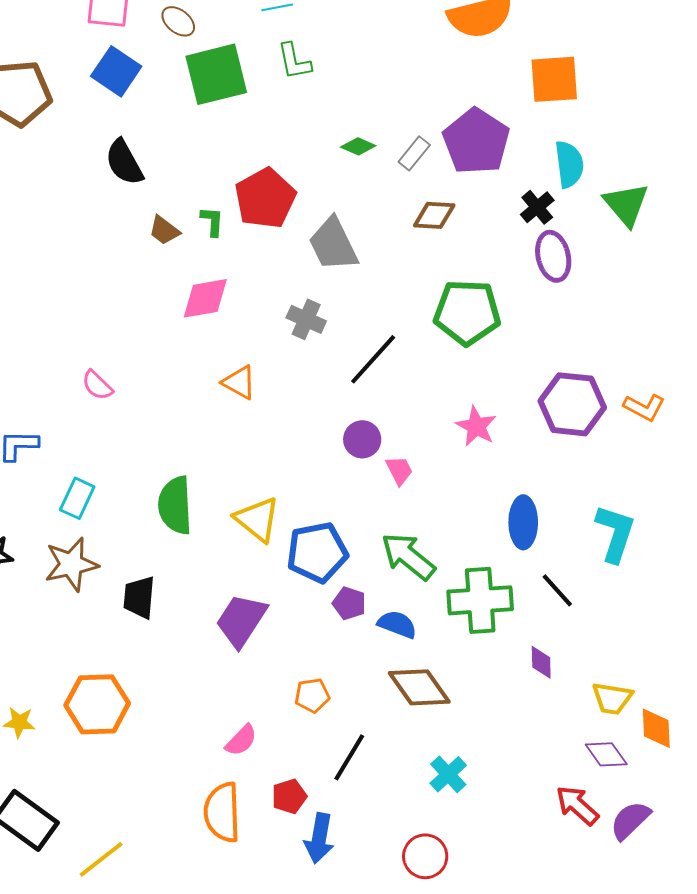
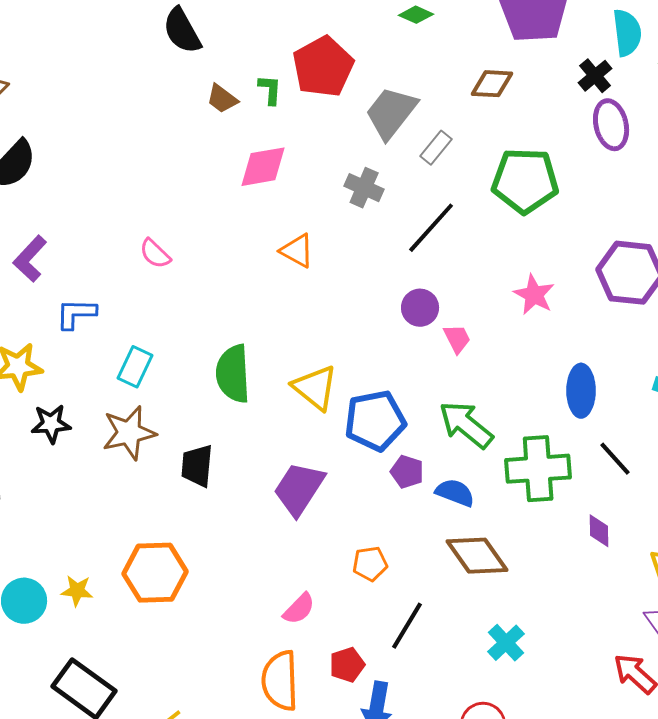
gray rectangle: (414, 153) -> (436, 148), moved
gray trapezoid: (333, 244) -> (391, 113), turned 64

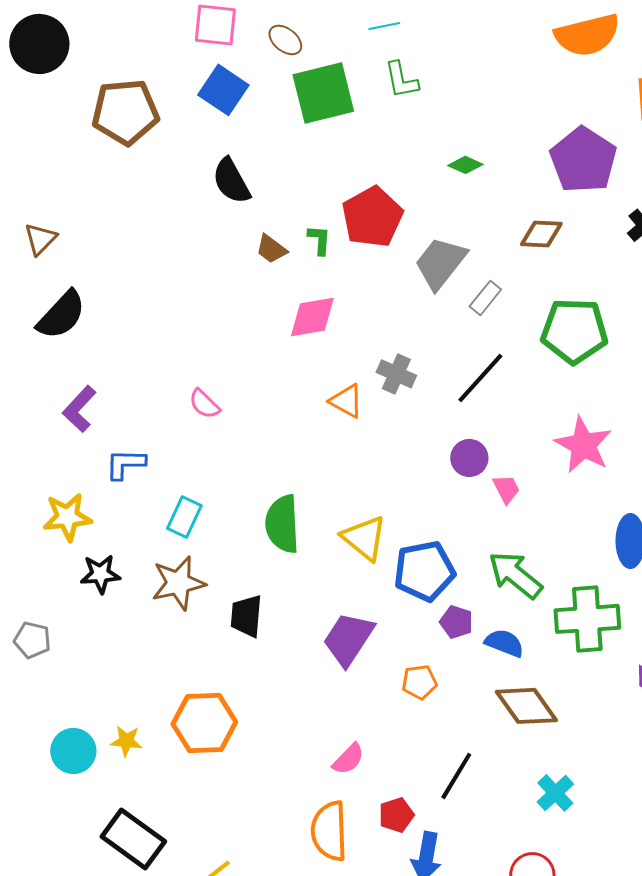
gray cross: (364, 188) -> (396, 374), moved
pink star: (534, 295) -> (583, 445), size x1.4
orange pentagon: (370, 564) -> (419, 682), moved

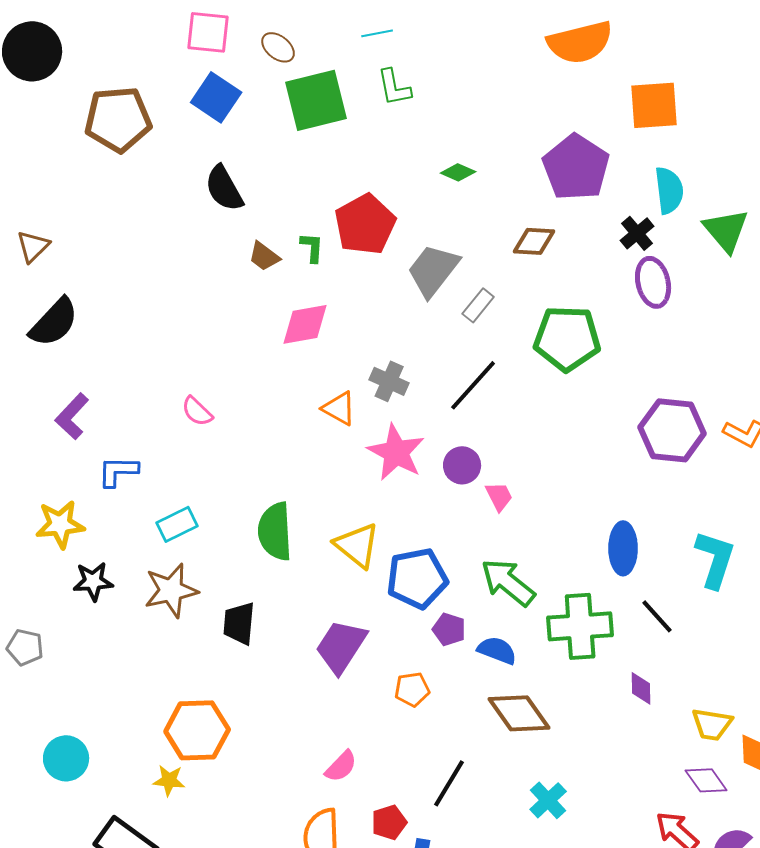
pink star: (583, 445) -> (396, 452), moved
cyan rectangle: (184, 517) -> (177, 524), turned 39
yellow star: (126, 741) -> (169, 780), moved

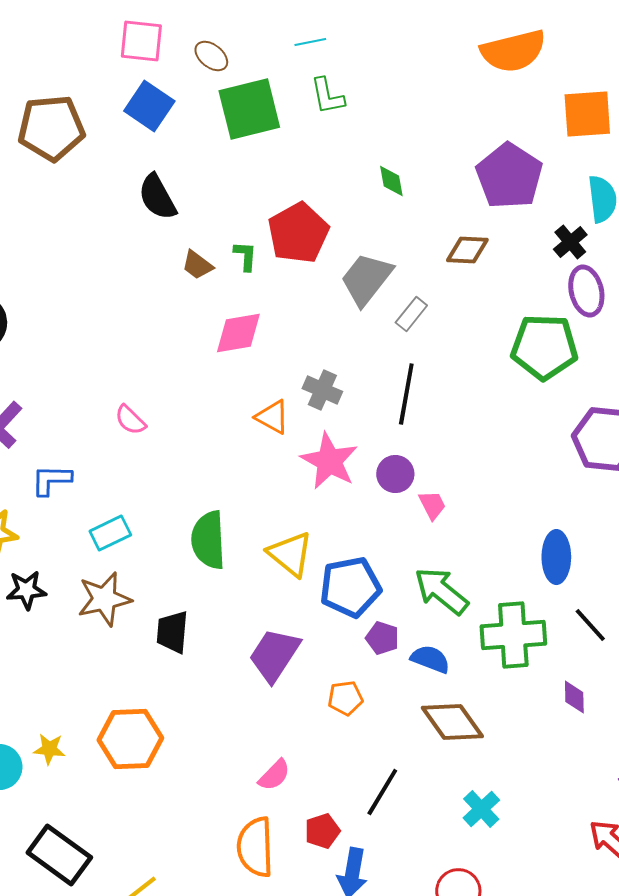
green diamond: (458, 172) -> (391, 181), turned 56
green pentagon: (567, 338) -> (544, 347), moved
black line: (473, 385) -> (406, 394), turned -32
yellow star: (169, 780) -> (49, 749), moved

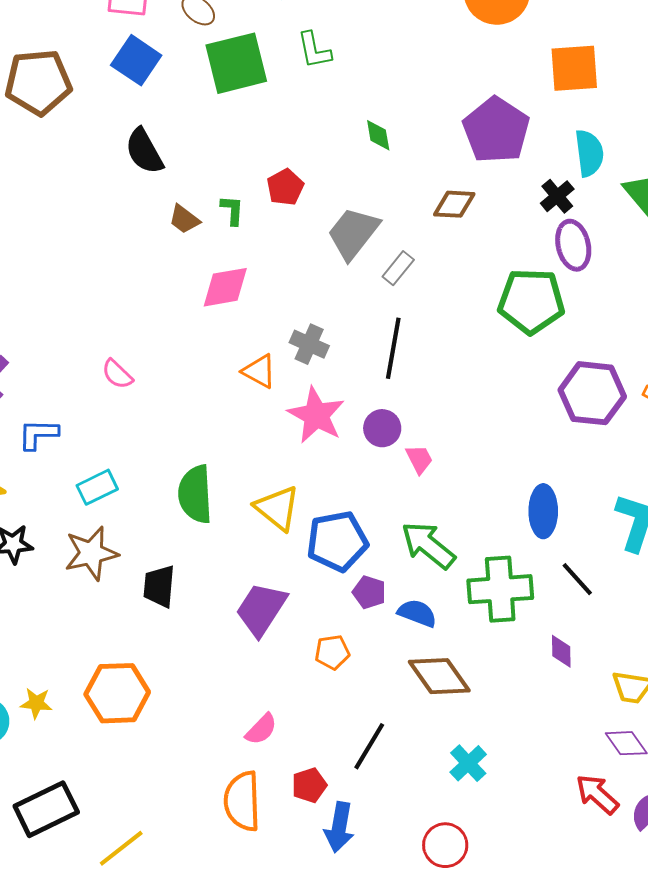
red pentagon: (298, 233) -> (285, 187), size x0.6
black rectangle: (59, 855) -> (46, 809), turned -62

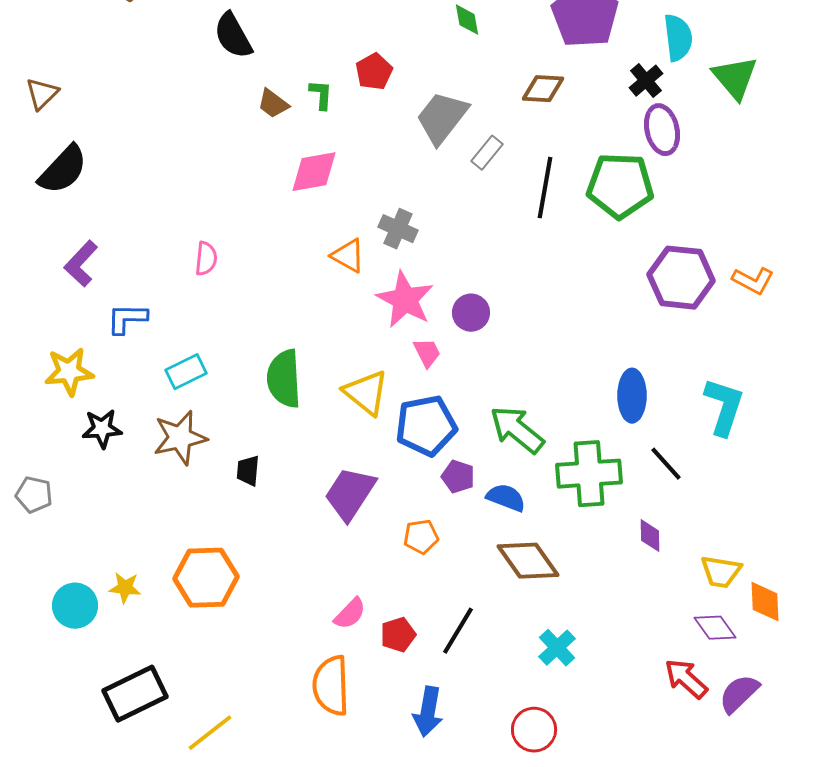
black line: (393, 348) -> (545, 188), moved
pink semicircle: (117, 374) -> (206, 259), turned -128
pink trapezoid: (419, 459) -> (427, 353), moved
black trapezoid: (159, 586) -> (248, 471), size x0.7
red pentagon: (309, 785) -> (398, 635), moved

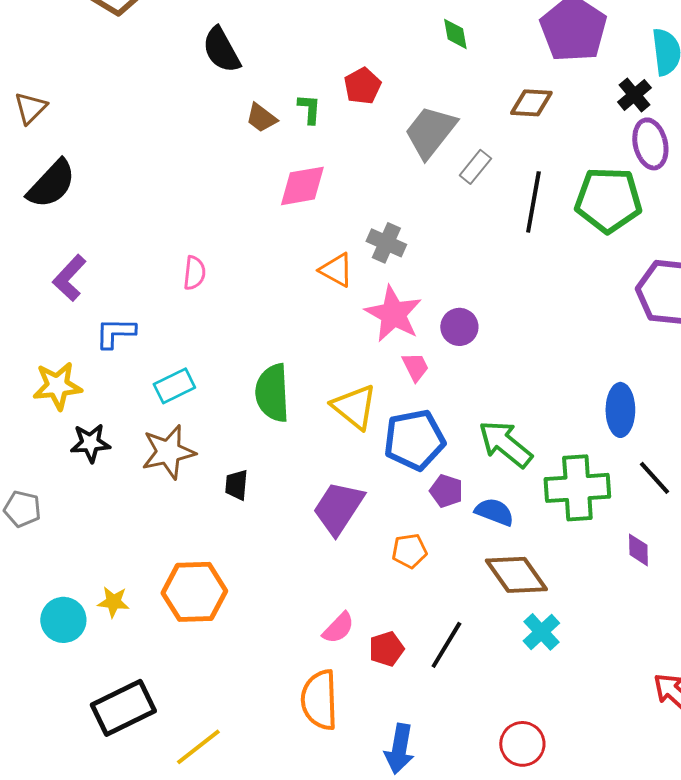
cyan cross: (557, 648) -> (541, 632), moved
blue arrow: (428, 712) -> (399, 749), moved

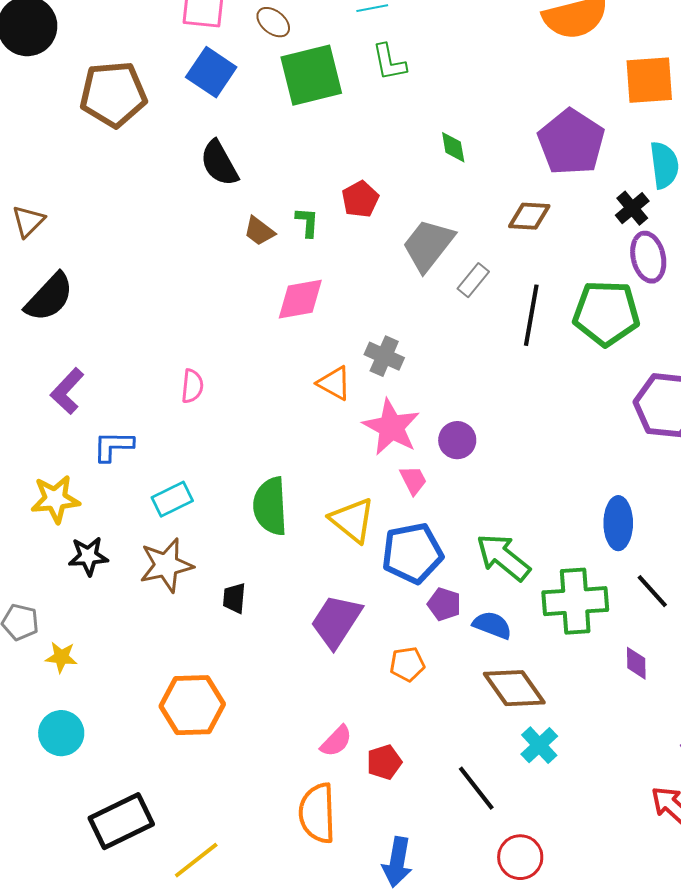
yellow star: (113, 602) -> (61, 657), moved
black line: (446, 645) -> (476, 788), moved, turned -69

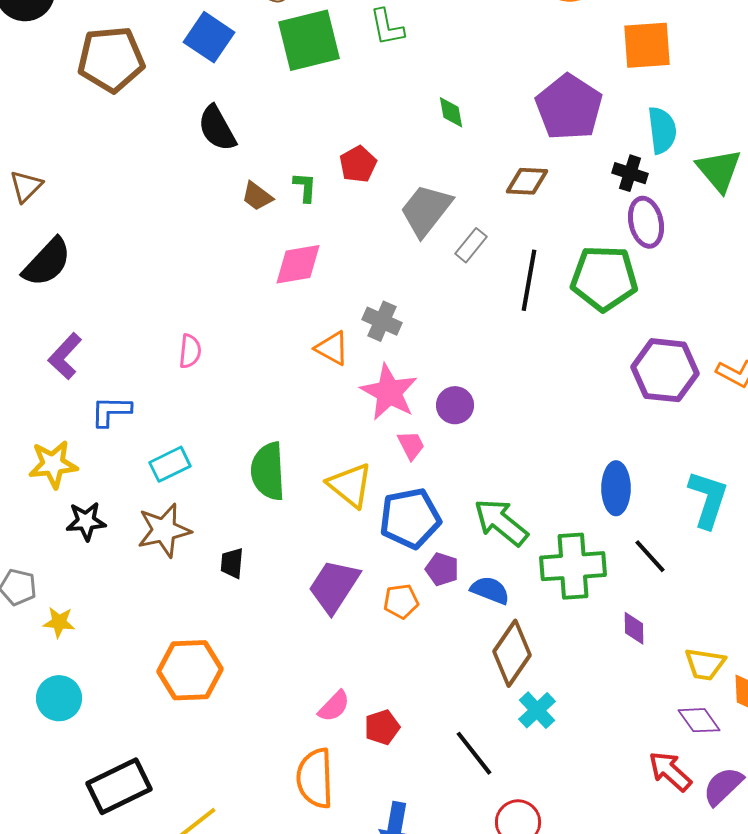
black cross: (632, 208) -> (630, 173), turned -32
orange pentagon: (407, 664) -> (401, 601), moved
brown diamond: (514, 688) -> (512, 653), turned 70

